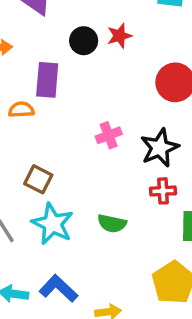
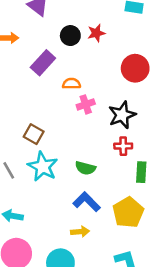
purple rectangle: (47, 80) -> (43, 63), turned 35
orange semicircle: (21, 110) -> (71, 84), moved
blue L-shape: (58, 288) -> (87, 202), moved

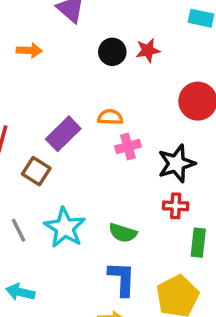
purple rectangle: (43, 63) -> (63, 134), moved
brown square: (34, 134) -> (36, 171), moved
blue L-shape: (87, 202) -> (122, 279), turned 44

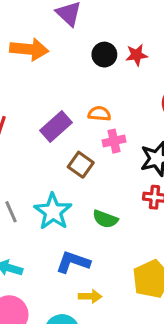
orange arrow: (29, 50) -> (29, 49), size x1.6
brown square: (36, 171) -> (81, 165), moved
blue L-shape: (122, 279) -> (73, 262), moved, turned -76

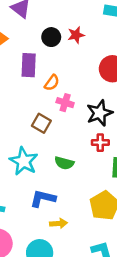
orange semicircle: (99, 114) -> (52, 83), turned 126
purple rectangle: (56, 126) -> (29, 65), moved, turned -40
pink cross: (114, 141) -> (65, 103), turned 35

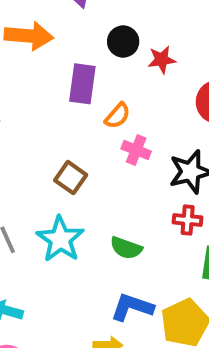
red star: (76, 35) -> (162, 60), moved
brown square: (41, 123) -> (71, 178), moved
blue L-shape: (43, 199) -> (132, 307), moved

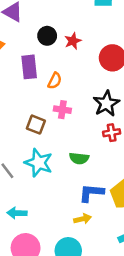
pink cross: (136, 150) -> (62, 110), moved

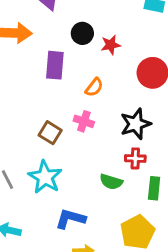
orange semicircle: (55, 81) -> (94, 87), moved
green semicircle: (79, 158) -> (111, 182), moved
blue L-shape: (91, 193) -> (70, 219), moved

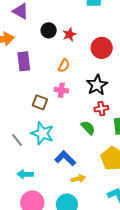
purple rectangle: (55, 65) -> (24, 61), moved
green semicircle: (111, 182) -> (88, 128), turned -140
blue L-shape: (70, 219) -> (65, 158), turned 40

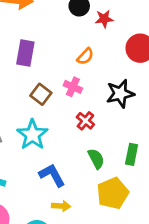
purple rectangle: (24, 61) -> (25, 53), moved
red cross: (101, 109) -> (85, 121), moved, turned 32
green semicircle: (88, 128) -> (96, 159), moved

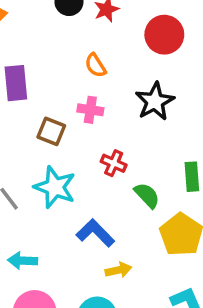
orange semicircle: (85, 56) -> (95, 65), turned 120
red cross: (85, 121) -> (114, 163), moved

